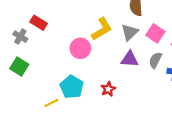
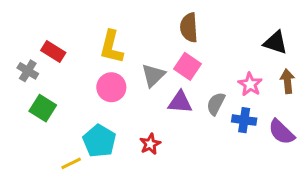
yellow L-shape: (102, 29) -> (111, 47), moved, turned 135
gray triangle: (130, 32) -> (153, 75), moved
pink square: (155, 33) -> (187, 66), moved
green square: (19, 67) -> (43, 108), moved

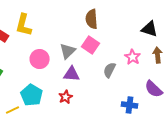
yellow L-shape: (111, 47) -> (24, 25), moved
purple triangle: (180, 102) -> (72, 74), moved
blue cross: (244, 120) -> (130, 105), moved

